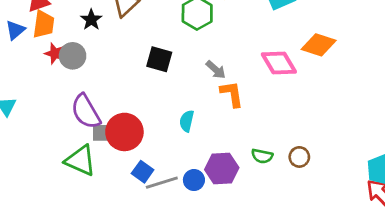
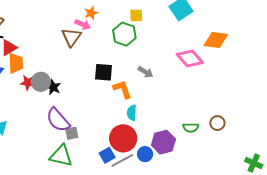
black star: (91, 20) -> (53, 87), moved
orange L-shape: (232, 94) -> (122, 89), moved
red circle: (124, 132) -> (123, 138), moved
blue square: (143, 172) -> (107, 155), turned 35

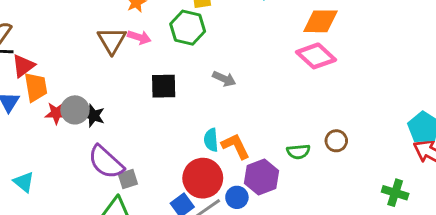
pink arrow: (83, 24) -> (139, 37), moved
pink diamond: (190, 58) -> (316, 56), moved
orange L-shape: (122, 89) -> (236, 146), moved

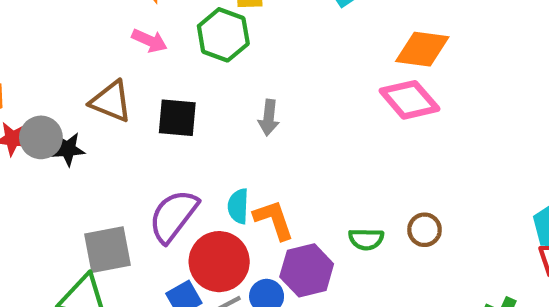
brown triangle: (112, 40) -> (111, 101), moved, turned -44
gray arrow: (224, 79) -> (269, 118), turned 65
black star: (94, 116) -> (68, 149), turned -30
purple semicircle: (106, 162) -> (173, 216), moved, turned 78
gray square: (128, 179) -> (107, 250), size x1.6

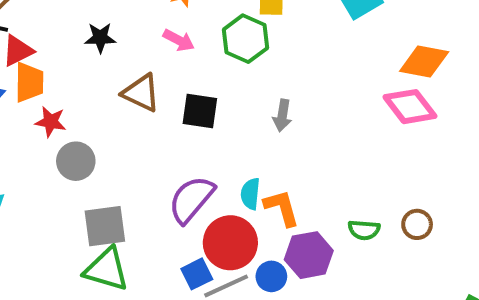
gray circle: (41, 137) -> (76, 161), moved
black star: (68, 149) -> (100, 38), moved
gray square: (107, 250) -> (105, 226), moved

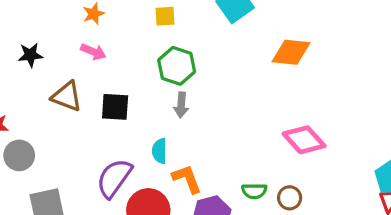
green hexagon: (246, 39) -> (177, 66), moved
pink diamond: (410, 107) -> (304, 140), moved
cyan semicircle: (250, 194) -> (159, 151), moved
brown circle: (417, 224) -> (290, 198), moved

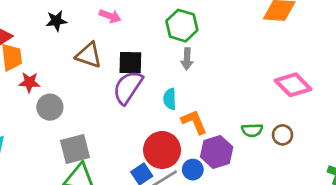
purple semicircle: (114, 178) -> (128, 87), moved

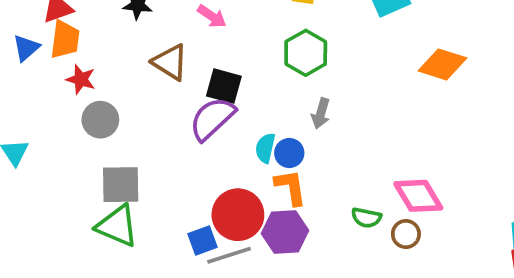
gray arrow: (187, 59) -> (321, 113), moved
pink diamond: (293, 85) -> (418, 196), moved
purple hexagon: (217, 152) -> (285, 232), moved
blue circle: (193, 170) -> (289, 153), moved

